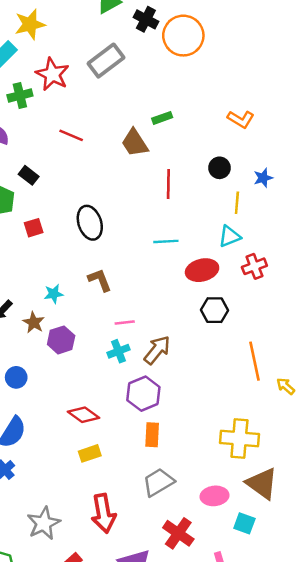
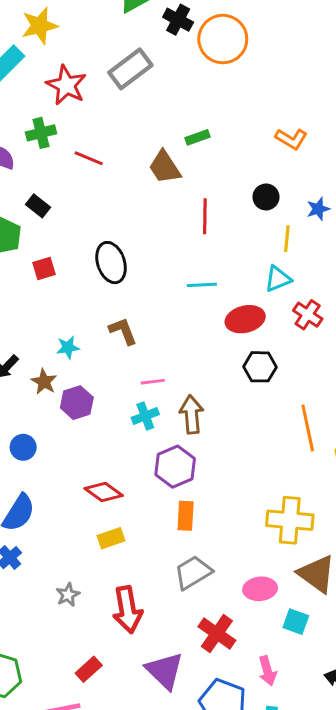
green cross: (20, 95) -> (41, 133), moved
red cross: (254, 266) -> (308, 315), turned -35
brown arrow: (157, 350) -> (191, 414), turned -44
gray star: (44, 523) -> (68, 595), moved, size x0.6

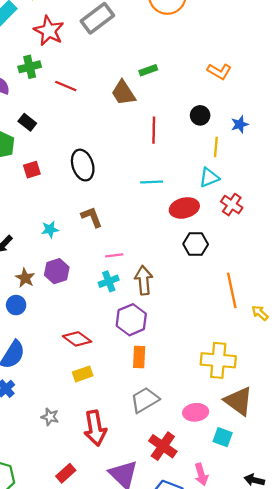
brown star: (44, 382) -> (25, 278), moved
gray star: (68, 595) -> (50, 417), turned -30

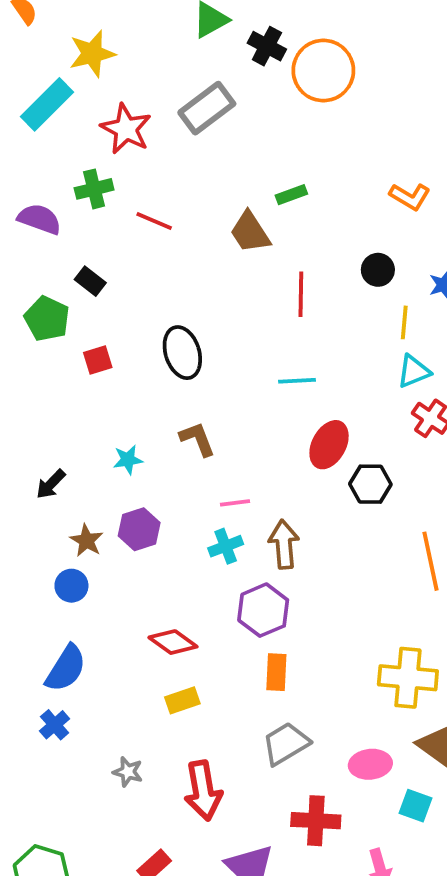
cyan triangle: (209, 177) -> (414, 371), moved
red ellipse: (184, 208) -> (329, 445), moved, turned -48
red cross: (163, 446) -> (316, 821), turned -32

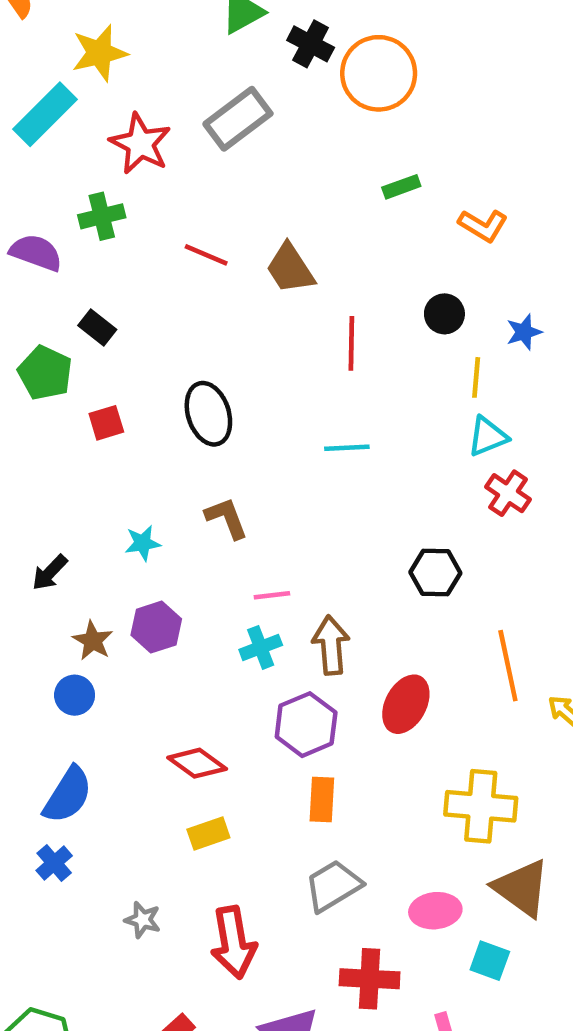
green rectangle: (291, 195) -> (401, 187), moved
red line: (154, 221) -> (206, 255), moved
red ellipse: (329, 445) -> (406, 704), moved

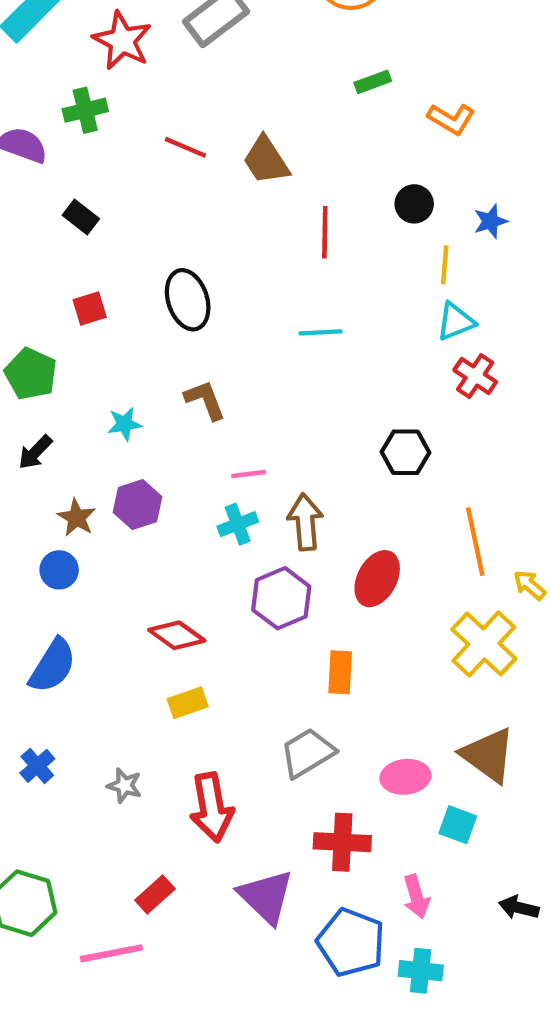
green pentagon: (45, 373) -> (31, 374), moved
orange rectangle: (322, 799) -> (340, 672), moved
yellow cross: (481, 806) -> (484, 644), moved, turned 38
blue cross: (54, 863) -> (37, 766), moved

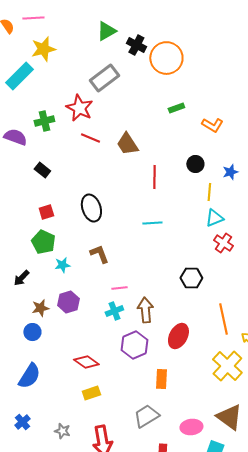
red star: (122, 41) -> (79, 108), moved
green pentagon: (31, 374) -> (43, 242), moved
brown star: (77, 518) -> (40, 308), turned 30

